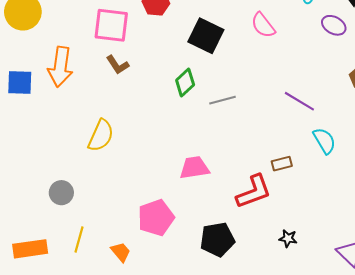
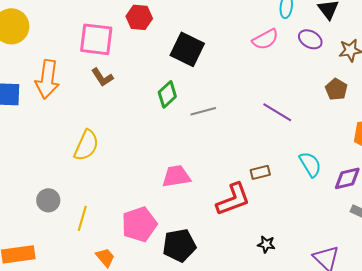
pink semicircle: (263, 25) -> (265, 39), moved, turned -80
cyan semicircle: (324, 141) -> (310, 164), moved
yellow line: (79, 239) -> (82, 218), moved
black pentagon: (217, 239) -> (179, 245), moved

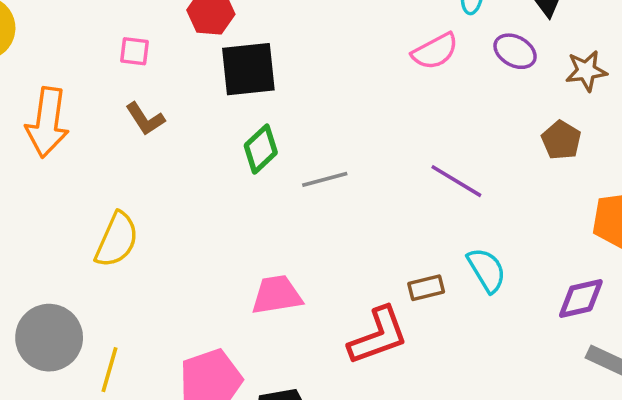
pink square: (96, 39) -> (134, 51), size x0.5
black square: (187, 49) -> (248, 69), moved, turned -32
cyan semicircle: (310, 164) -> (487, 270), moved
gray circle: (48, 200) -> (49, 338), size x1.6

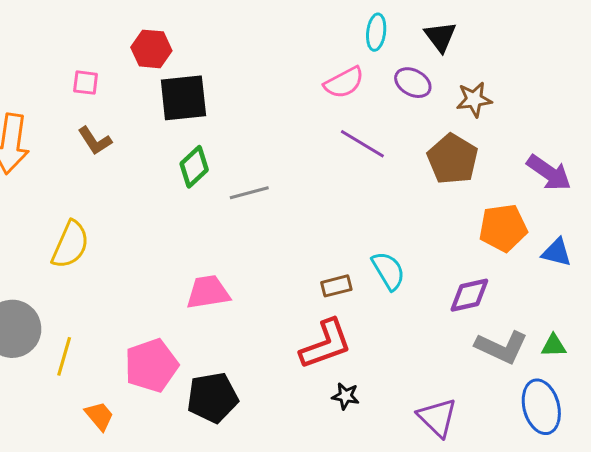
brown pentagon: (561, 140) -> (453, 159), size x1.5
purple line: (456, 181) -> (362, 144), moved
red L-shape: (378, 336) -> (326, 344), moved

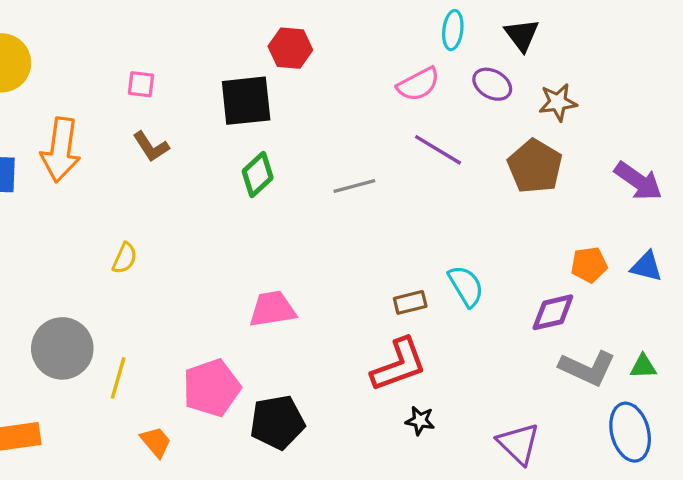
red hexagon: (151, 49) -> (290, 48), moved
gray line: (249, 193) -> (354, 186), moved
orange pentagon: (503, 228) -> (589, 265), moved, size x0.7
yellow semicircle: (70, 245) -> (125, 258), size x0.6

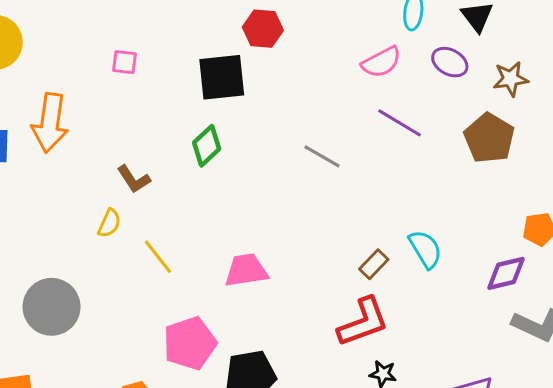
brown L-shape: (151, 147) -> (134, 179), moved
green diamond: (258, 174) -> (207, 146), moved
gray line: (354, 186) -> (322, 156), turned 45
brown rectangle: (410, 302) -> (374, 264), turned -32
yellow line: (118, 378) -> (158, 257), moved, turned -54

